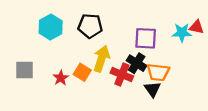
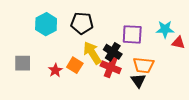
red triangle: (197, 27) -> (178, 43), moved
yellow arrow: (101, 59) -> (92, 53), turned -50
black cross: (137, 63) -> (113, 52), moved

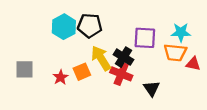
cyan hexagon: (46, 24) -> (64, 27), moved
red triangle: (178, 43) -> (193, 64), moved
orange square: (75, 65) -> (82, 72), turned 35
orange trapezoid: (143, 65) -> (175, 53), moved

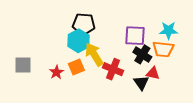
cyan hexagon: (64, 27) -> (78, 41), moved
black cross: (123, 57) -> (142, 54), moved
red triangle: (193, 64) -> (153, 73), moved

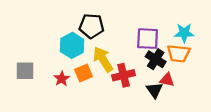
cyan hexagon: (78, 41) -> (72, 45), moved
red cross: (113, 69) -> (124, 75), turned -36

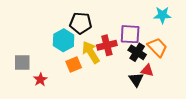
cyan star: (184, 33) -> (162, 15), moved
orange trapezoid: (179, 53) -> (157, 47), turned -140
red cross: (124, 75) -> (107, 45), moved
red star: (62, 79) -> (40, 80), moved

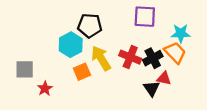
cyan star: (162, 15) -> (181, 33), moved
purple square: (130, 34) -> (145, 17), moved
red cross: (107, 45) -> (130, 57), moved, turned 36
black cross: (137, 52) -> (153, 58), turned 30

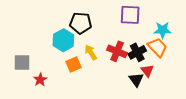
yellow arrow: (101, 58) -> (91, 52), size x0.7
red triangle: (164, 78) -> (147, 71), turned 40

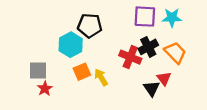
cyan star: (163, 30) -> (172, 18), moved
yellow arrow: (91, 52) -> (101, 77), moved
black cross: (137, 52) -> (148, 47), moved
gray square: (22, 62) -> (38, 71), moved

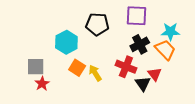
cyan star: (172, 18) -> (171, 32), moved
black pentagon: (90, 26) -> (97, 24), moved
red cross: (130, 57) -> (126, 67), moved
orange square: (82, 72) -> (77, 68), turned -35

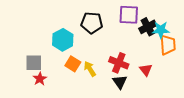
black cross: (140, 44) -> (148, 27), moved
orange trapezoid: (165, 50) -> (168, 45), moved, turned 40
black triangle: (143, 84) -> (120, 82), moved

